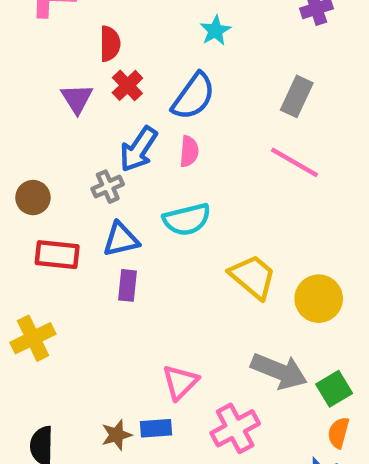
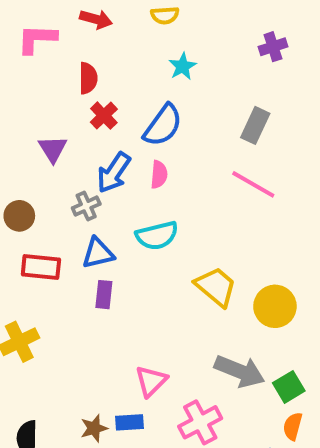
purple triangle: (77, 99) -> (53, 149), moved

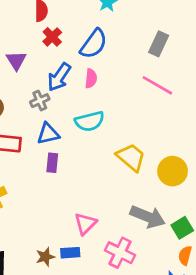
pink cross: (200, 422) -> (120, 253), turned -36

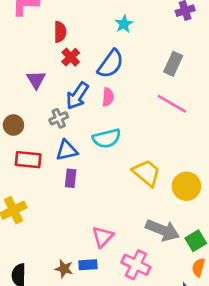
brown star: (45, 257) -> (64, 269), turned 30

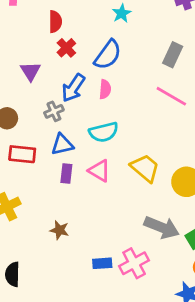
pink triangle: (103, 237) -> (100, 171), moved, turned -45
blue rectangle: (88, 265) -> (102, 263), moved
pink cross: (136, 265) -> (134, 263), turned 36
brown star: (64, 269) -> (59, 230), moved

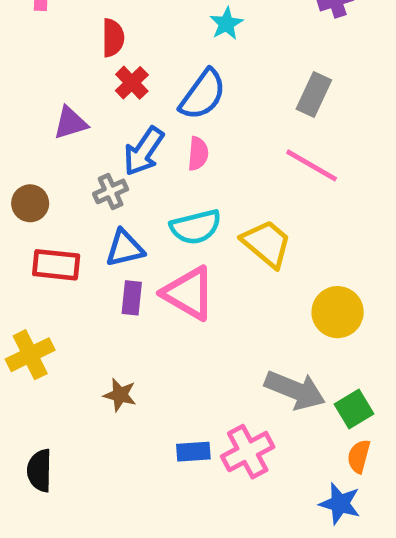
purple triangle: (30, 71) -> (70, 123), turned 45
yellow trapezoid: (145, 168) -> (267, 244), moved
pink triangle: (100, 171) -> (189, 293), size x1.4

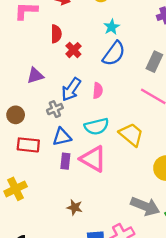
red cross: (132, 83) -> (73, 50), moved
blue semicircle: (203, 95) -> (114, 54), moved
brown star: (120, 395) -> (75, 207), moved

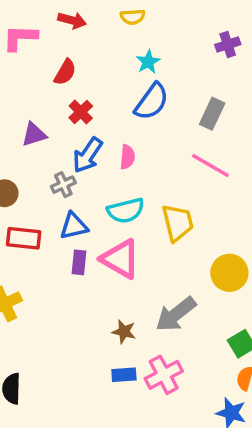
red semicircle: (56, 34) -> (65, 72), turned 30
red cross: (73, 50) -> (81, 112), moved
yellow trapezoid: (131, 135) -> (178, 223), turned 36
gray arrow: (145, 206) -> (176, 314), moved, turned 120
brown star: (75, 207) -> (124, 332), moved

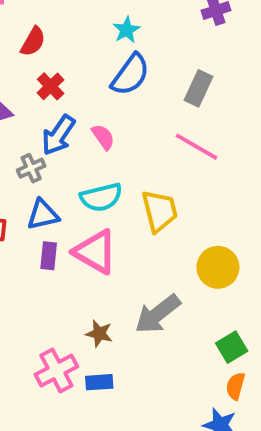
pink semicircle: (127, 157) -> (103, 137), turned -40
pink cross: (164, 375) -> (56, 370), moved

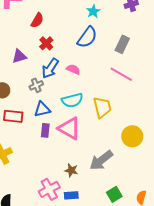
cyan star: (126, 30) -> (93, 11), moved
pink semicircle: (103, 137) -> (73, 69), turned -32
green square: (232, 347) -> (114, 194), moved

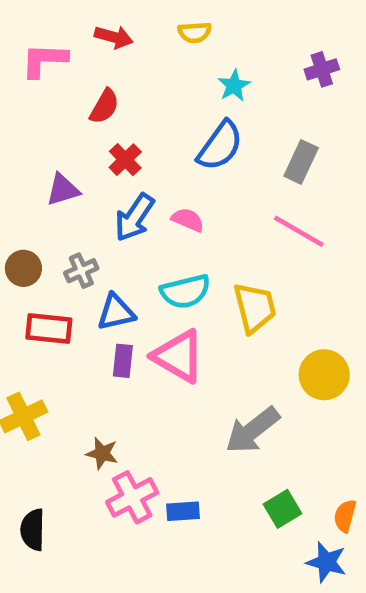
gray cross: (36, 85) -> (81, 271), moved
brown star: (71, 170) -> (102, 453), moved

